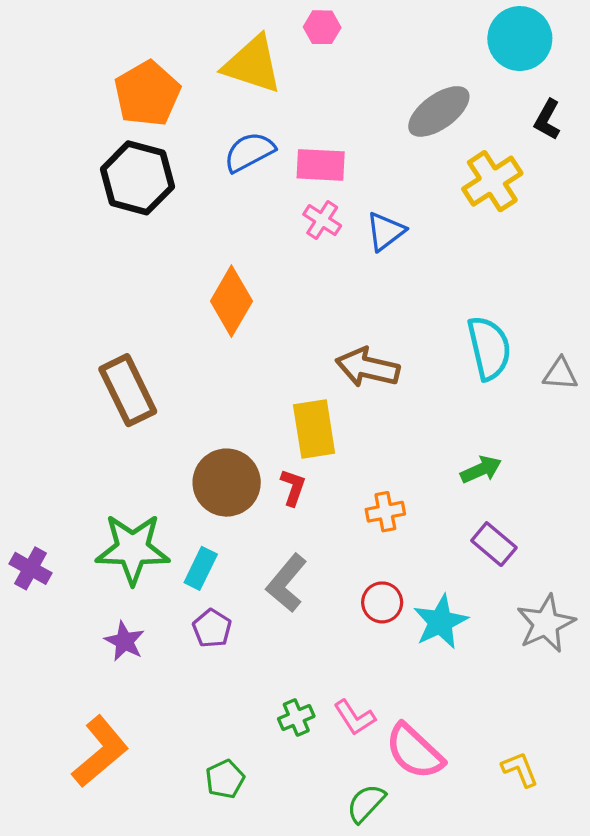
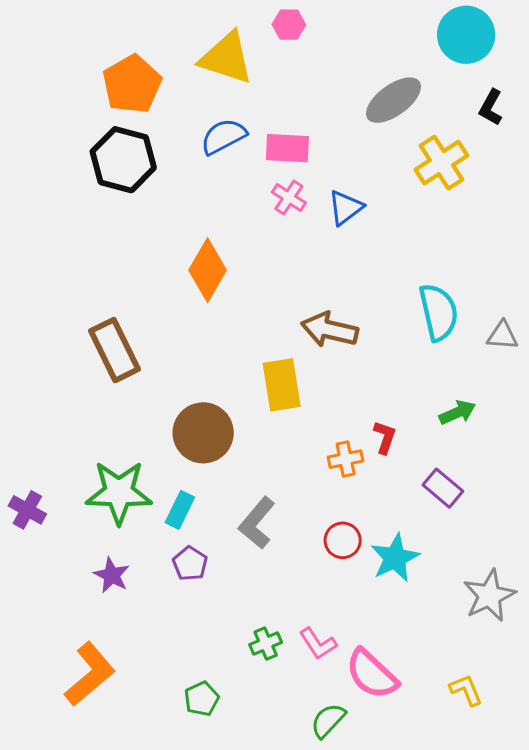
green arrow: (481, 470) -> (457, 413), moved
red L-shape: (293, 487) -> (385, 437), moved
gray star: (546, 623) -> (489, 596), moved

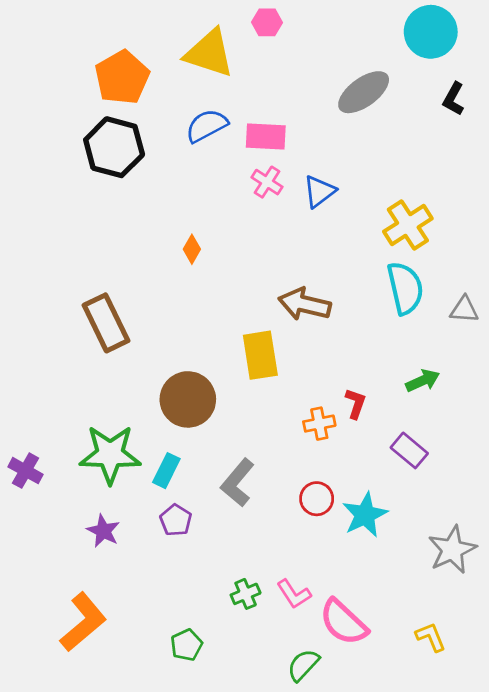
yellow cross: (441, 163) -> (408, 225), moved
orange diamond: (208, 270) -> (192, 249), size x0.5

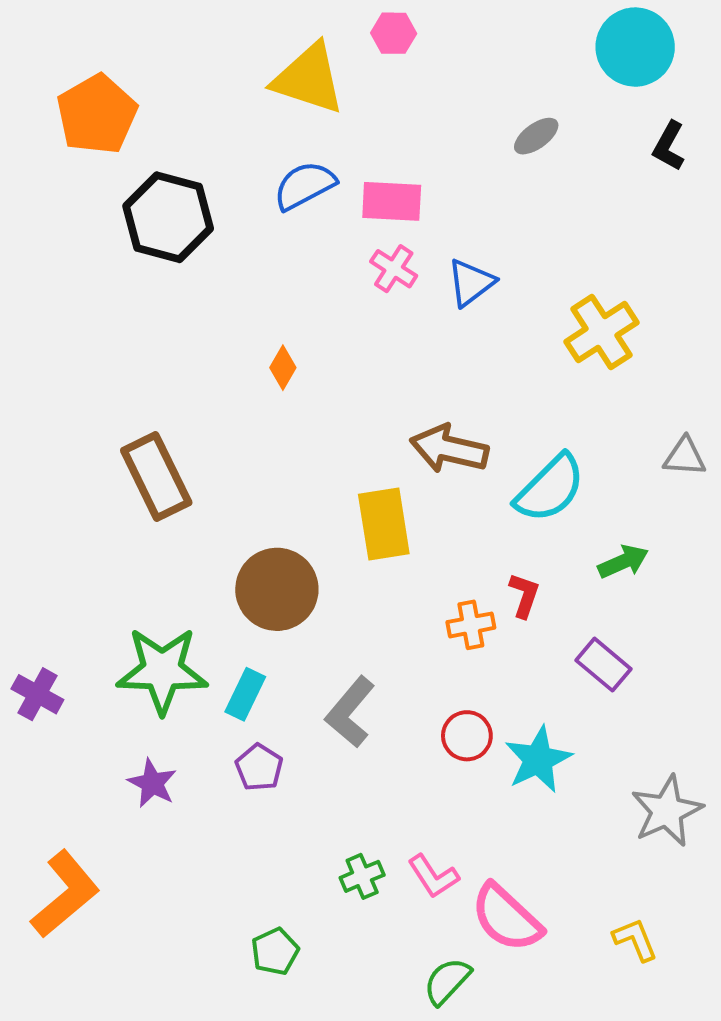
orange pentagon: (122, 77) -> (97, 114), moved
gray ellipse: (364, 92) -> (536, 136), size x0.6
cyan semicircle: (405, 288) -> (550, 488), moved, turned 58
orange L-shape: (83, 622) -> (65, 894), moved

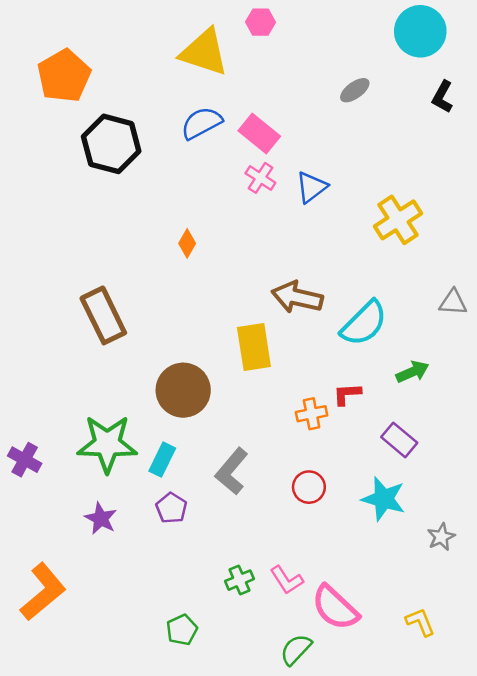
pink rectangle: (392, 201) -> (259, 133), turned 36
red L-shape: (524, 595) -> (347, 394), turned -112
cyan star: (538, 760) -> (384, 499), moved, turned -30
gray star: (667, 811) -> (441, 537), size x0.6

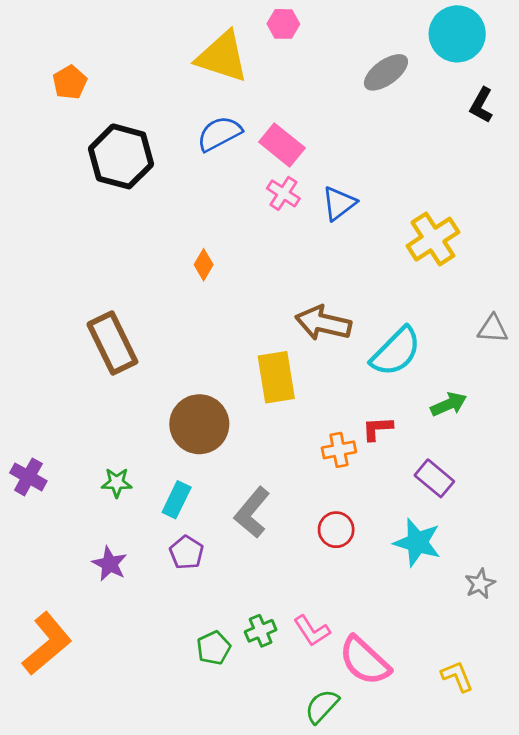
orange pentagon: (64, 76) -> (70, 82), size x0.6
gray ellipse: (355, 90) -> (386, 72), moved, size x1.4
green star: (107, 444) -> (117, 483), size x0.5
purple cross: (25, 460) -> (28, 477), moved
green pentagon: (182, 630) -> (214, 648), moved

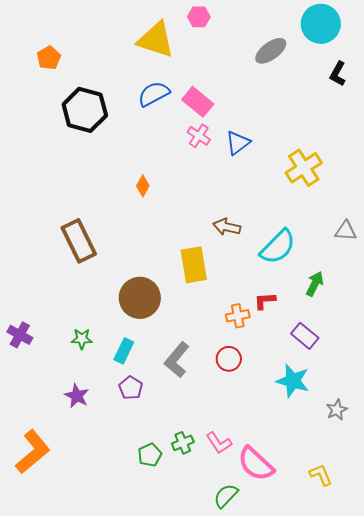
brown arrow: (323, 323) -> (227, 227), size x0.7
green arrow: (449, 404) -> (315, 284), turned -40
red circle: (336, 530) -> (229, 359), moved

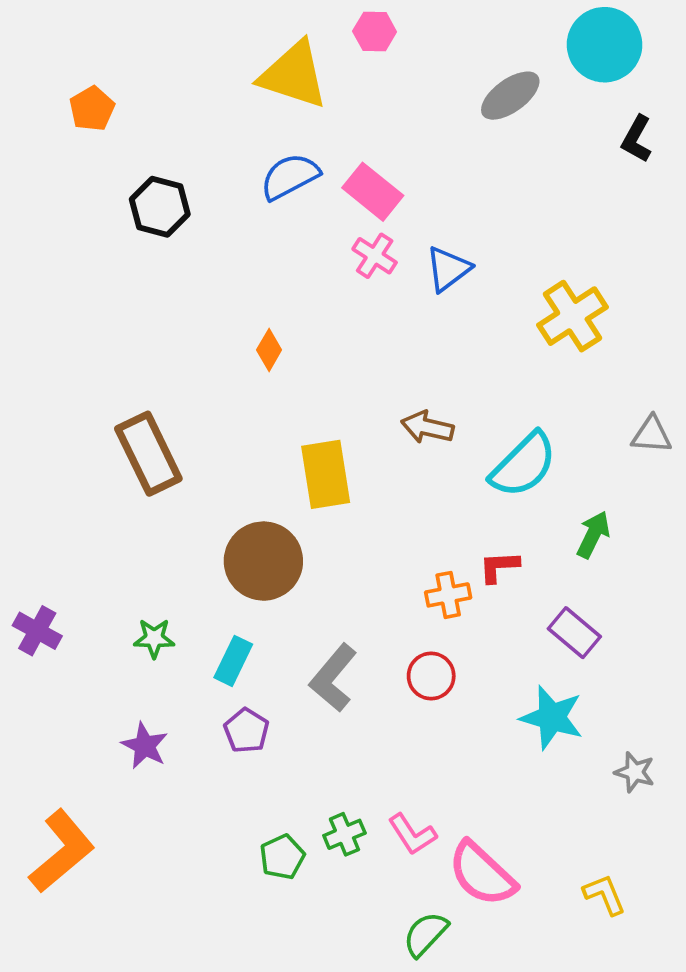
black hexagon: (85, 110) -> (160, 207), size x0.7
yellow rectangle: (194, 265) -> (326, 474), moved
gray star: (337, 410) -> (635, 772), turned -30

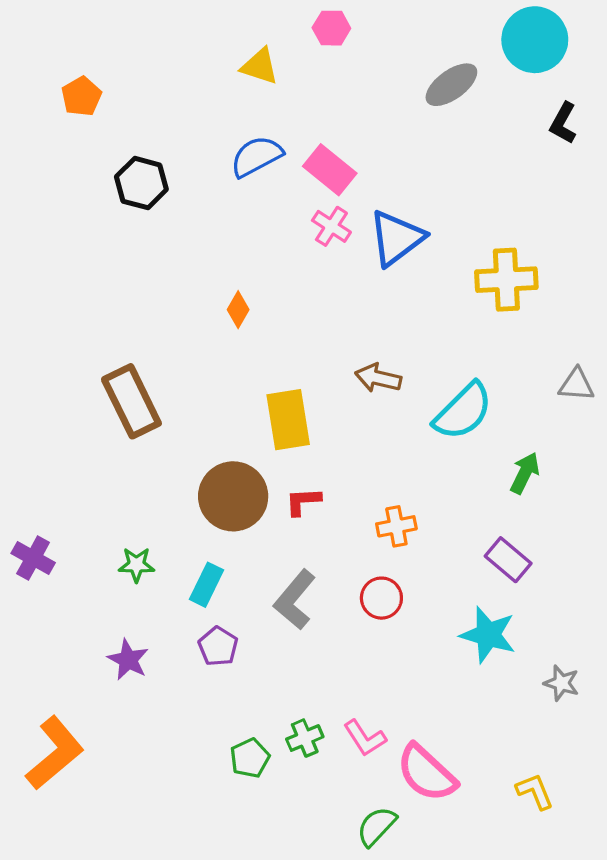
yellow triangle: (294, 75) -> (260, 66), size x0.6
blue triangle: (448, 269) -> (396, 238), size x1.4
yellow cross: (572, 316) -> (506, 280), turned 30
red L-shape: (499, 567) -> (303, 501), moved

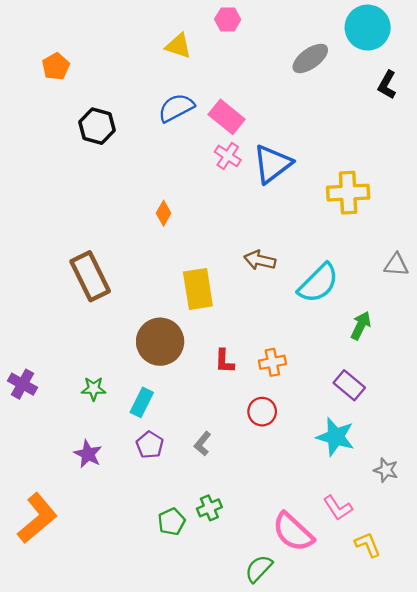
red L-shape: (303, 501) -> (224, 361), moved, turned -85
gray L-shape: (295, 600) -> (203, 444), moved, size x0.6
pink L-shape: (365, 738) -> (338, 508), moved

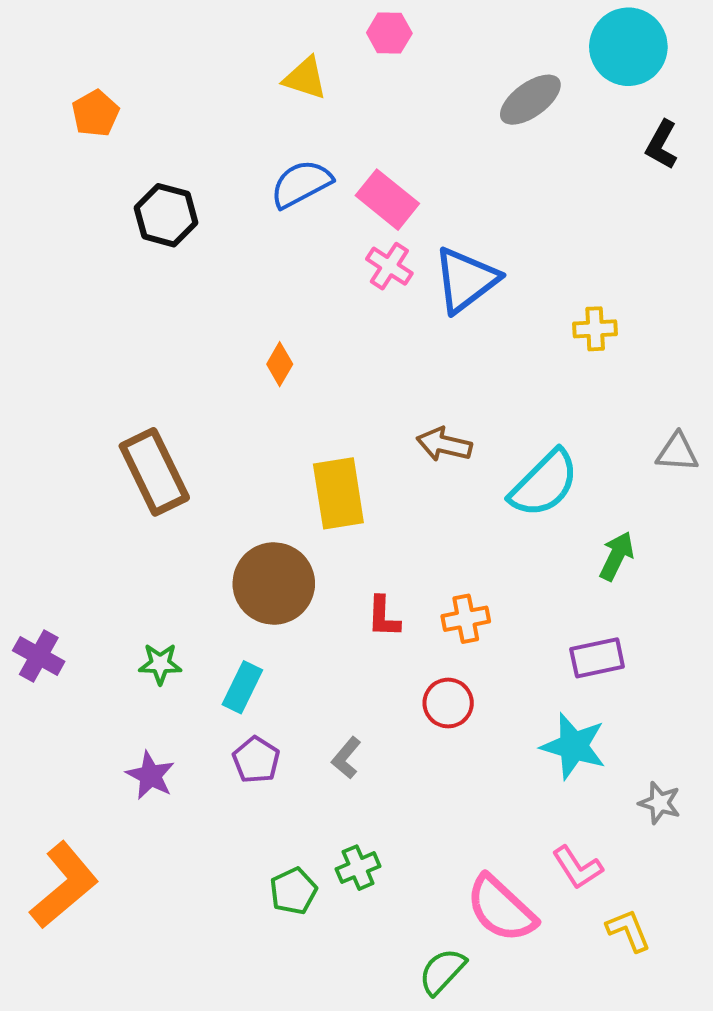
yellow cross: (348, 193) -> (595, 329), size x0.6
purple rectangle: (349, 385) -> (597, 658), turned -52

